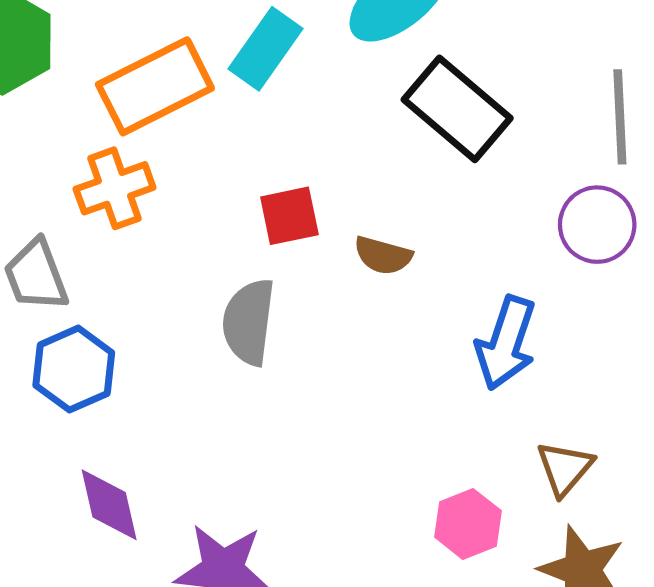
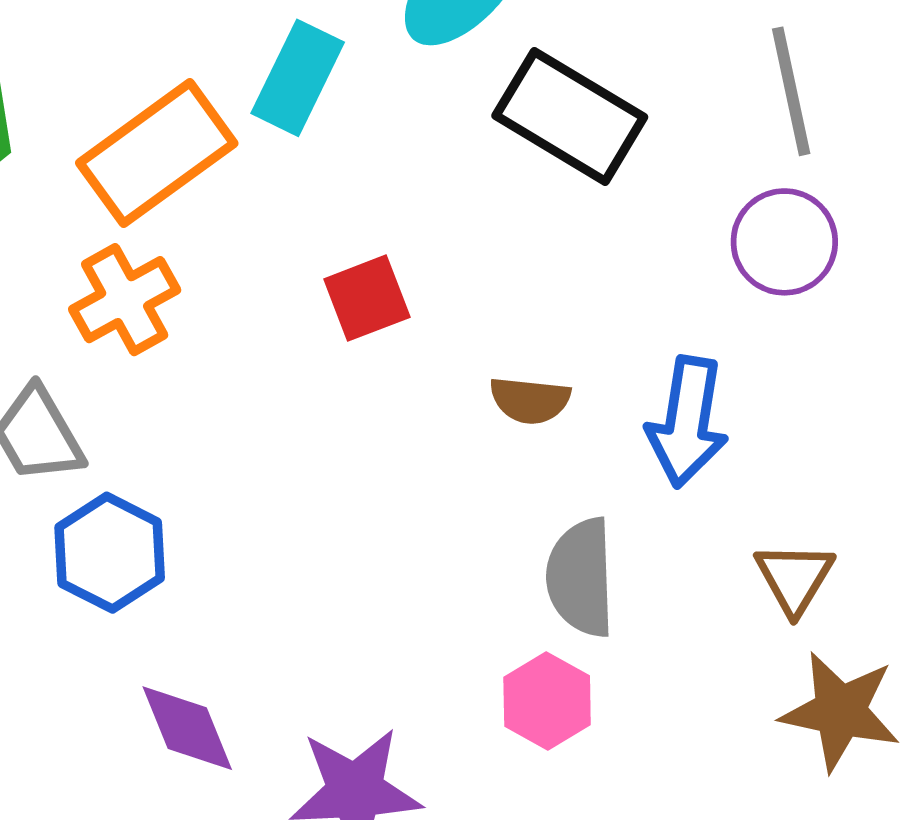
brown semicircle: (383, 255) -> (530, 400), moved
gray semicircle: (249, 322) -> (581, 577), moved
pink hexagon: (468, 524) -> (547, 701), moved

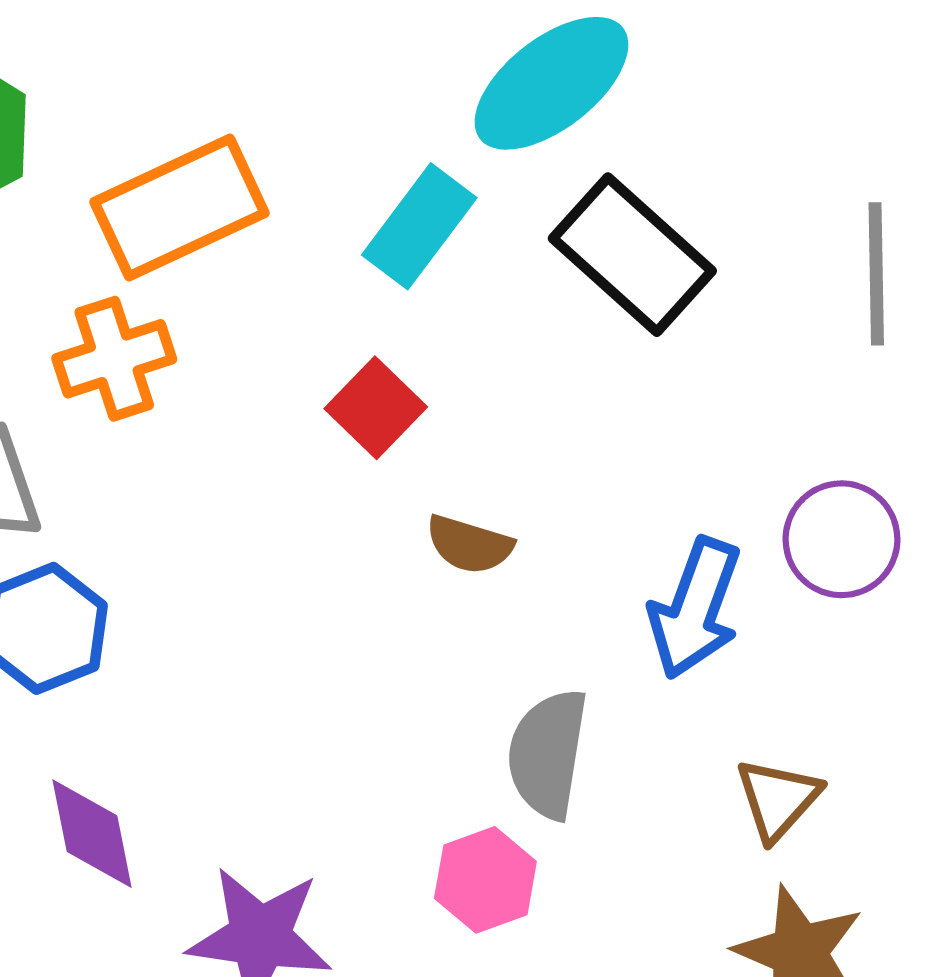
cyan rectangle: (298, 78) -> (419, 226), moved
purple circle: (784, 242) -> (842, 539), moved
red square: (367, 298) -> (376, 408), turned -36
brown semicircle: (530, 400) -> (469, 545), moved

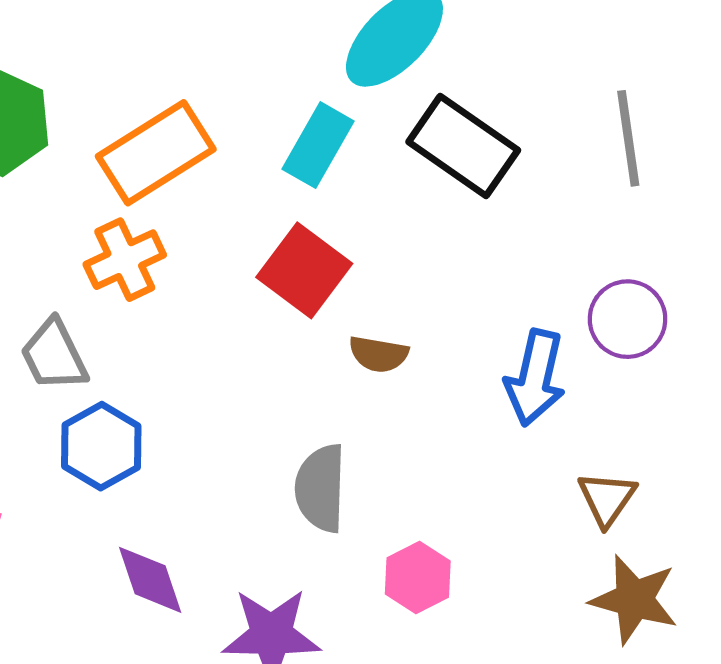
red square: (376, 408) -> (304, 270), size x1.4
gray semicircle: (548, 754) -> (321, 488), moved

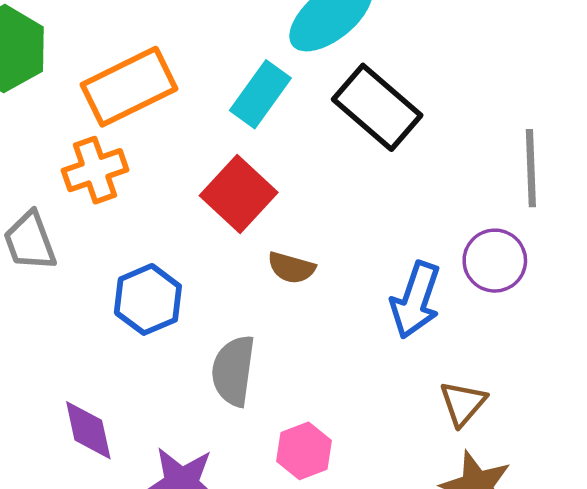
gray line: (628, 138) -> (531, 168), moved
blue hexagon: (101, 446) -> (148, 299), moved

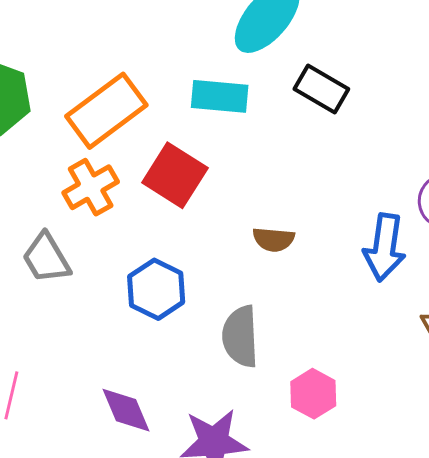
cyan rectangle: (260, 94) -> (220, 96), turned 70
black rectangle: (377, 107) -> (321, 89), size x0.7
red square: (239, 194) -> (175, 175), moved

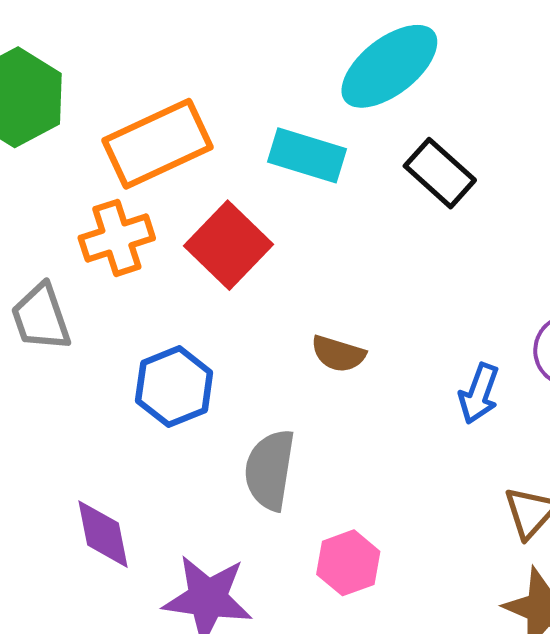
blue arrow: (385, 247) -> (479, 394), size x0.7

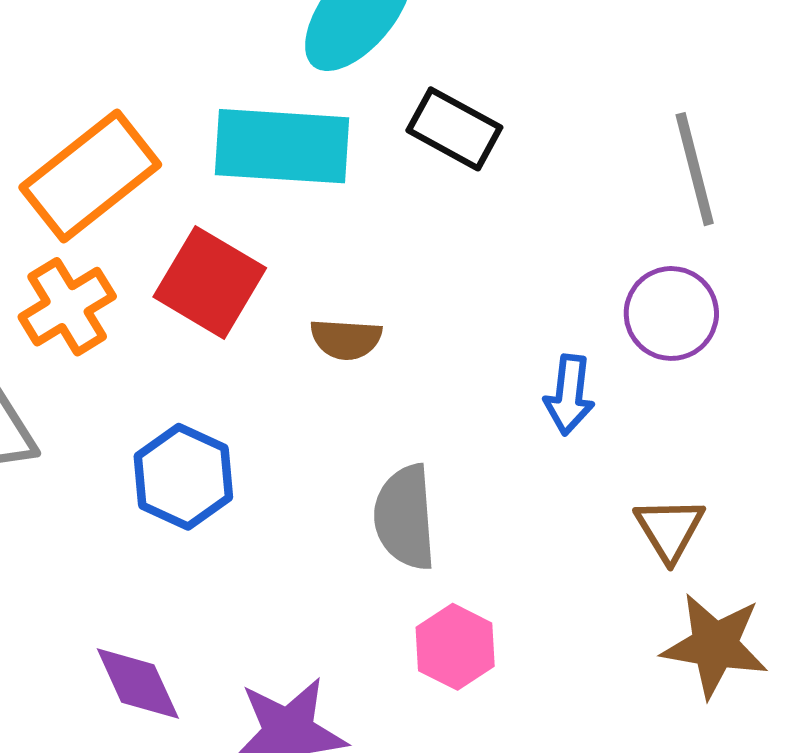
cyan rectangle: (307, 155) -> (282, 146), size x1.4
brown semicircle: (338, 354) -> (346, 339), moved
gray semicircle: (270, 470) -> (405, 517), moved

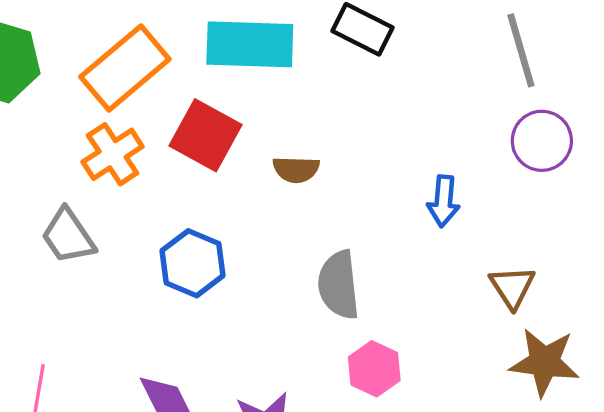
purple circle: (671, 313) -> (542, 141), moved

